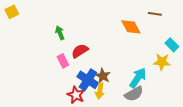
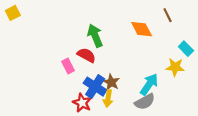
brown line: (155, 14) -> (168, 15), turned 56
green arrow: (60, 33) -> (95, 36), moved, size x1.5
red semicircle: (80, 51) -> (86, 55), turned 60

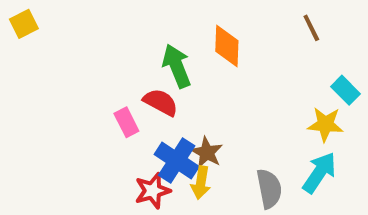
orange diamond: (142, 29) -> (227, 46), moved, turned 30
cyan arrow: (149, 84) -> (319, 173), moved
gray semicircle: (145, 102) -> (269, 189), turned -72
red star: (82, 103) -> (153, 191), turned 30

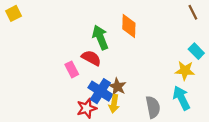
brown line: (311, 28) -> (193, 12), moved
cyan arrow: (319, 173) -> (181, 98), turned -60

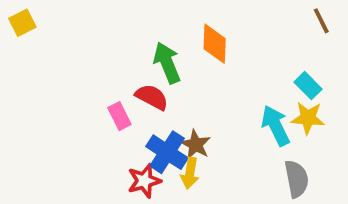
cyan rectangle: (196, 51) -> (308, 86), moved
cyan arrow: (181, 98) -> (276, 126), moved
gray semicircle: (153, 107) -> (297, 179), moved

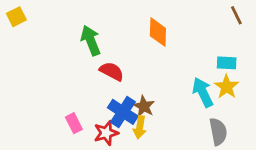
green arrow: (167, 63) -> (91, 40), moved
cyan rectangle: (308, 86) -> (227, 63), turned -42
pink rectangle: (119, 116) -> (74, 123), moved
yellow star: (308, 118) -> (227, 87), turned 30

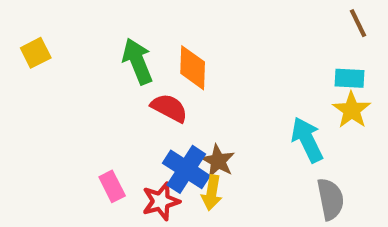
yellow square: (16, 17) -> (36, 53), moved
orange diamond: (158, 32) -> (193, 68), moved
cyan rectangle: (227, 63) -> (350, 78), moved
yellow star: (227, 87) -> (352, 110), moved

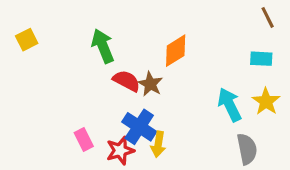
orange diamond: (193, 68) -> (176, 51), moved, turned 56
yellow star: (352, 110) -> (266, 101), moved
brown star: (218, 161) -> (150, 84), moved

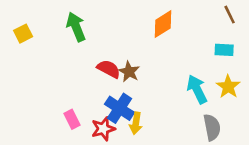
green arrow: (103, 46) -> (76, 27), moved
orange diamond: (176, 51) -> (163, 24), moved

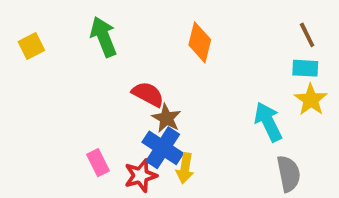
brown line: (230, 15) -> (307, 35), moved
orange diamond: (163, 24) -> (200, 42), moved, turned -44
brown star: (129, 72) -> (166, 118), moved
yellow star: (228, 87) -> (311, 100), moved

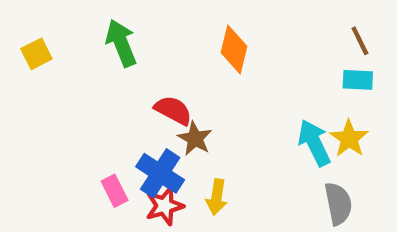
yellow star: (311, 100) -> (349, 139), moved
blue cross: (163, 148) -> (160, 173), moved

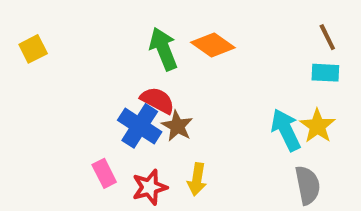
green arrow: (121, 43) -> (163, 49), moved
orange diamond: (234, 49) -> (213, 45), turned -69
blue cross: (160, 173) -> (140, 126), moved

